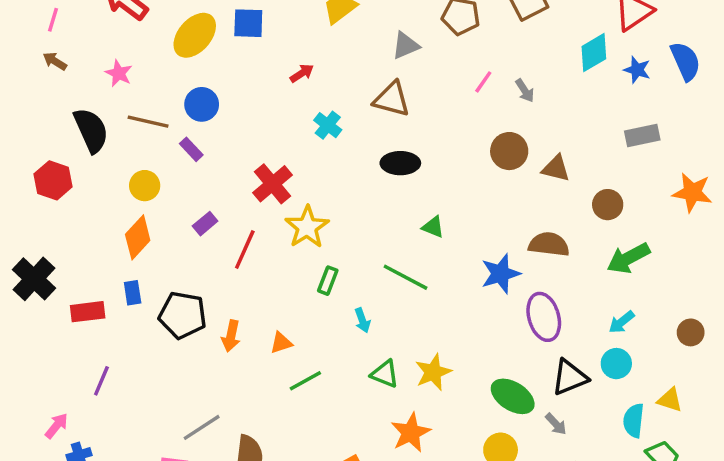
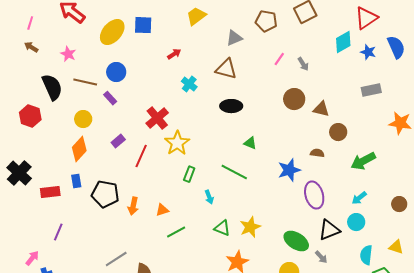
brown circle: (608, 205) -> (338, 132), moved
brown semicircle: (549, 244) -> (317, 153), size x0.6
yellow triangle: (670, 400) -> (396, 247), moved

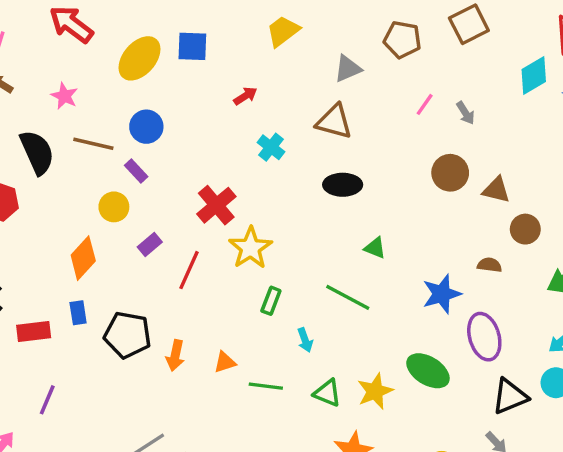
yellow circle: (83, 119) -> (114, 207), moved
green line: (176, 232) -> (266, 386), moved, turned 36
green ellipse: (296, 241) -> (428, 371), moved

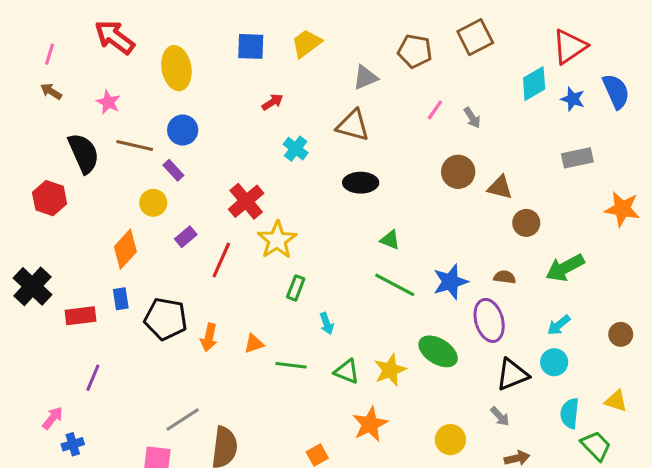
blue square: (192, 46) -> (251, 46), moved
yellow ellipse: (139, 58) -> (176, 68), turned -51
brown semicircle: (489, 265) -> (505, 277), moved
green line: (348, 297) -> (395, 285), moved

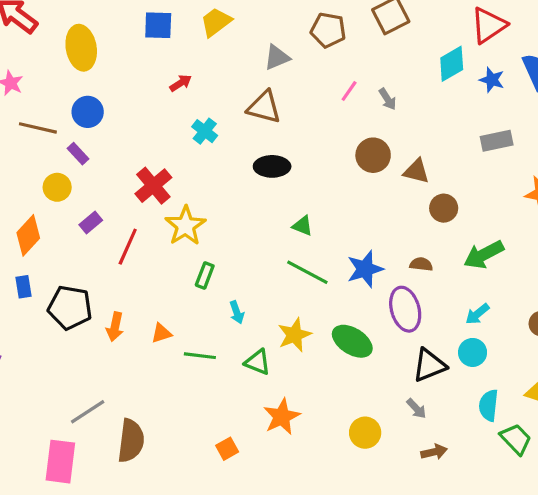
yellow star: (390, 370) -> (295, 335), moved

